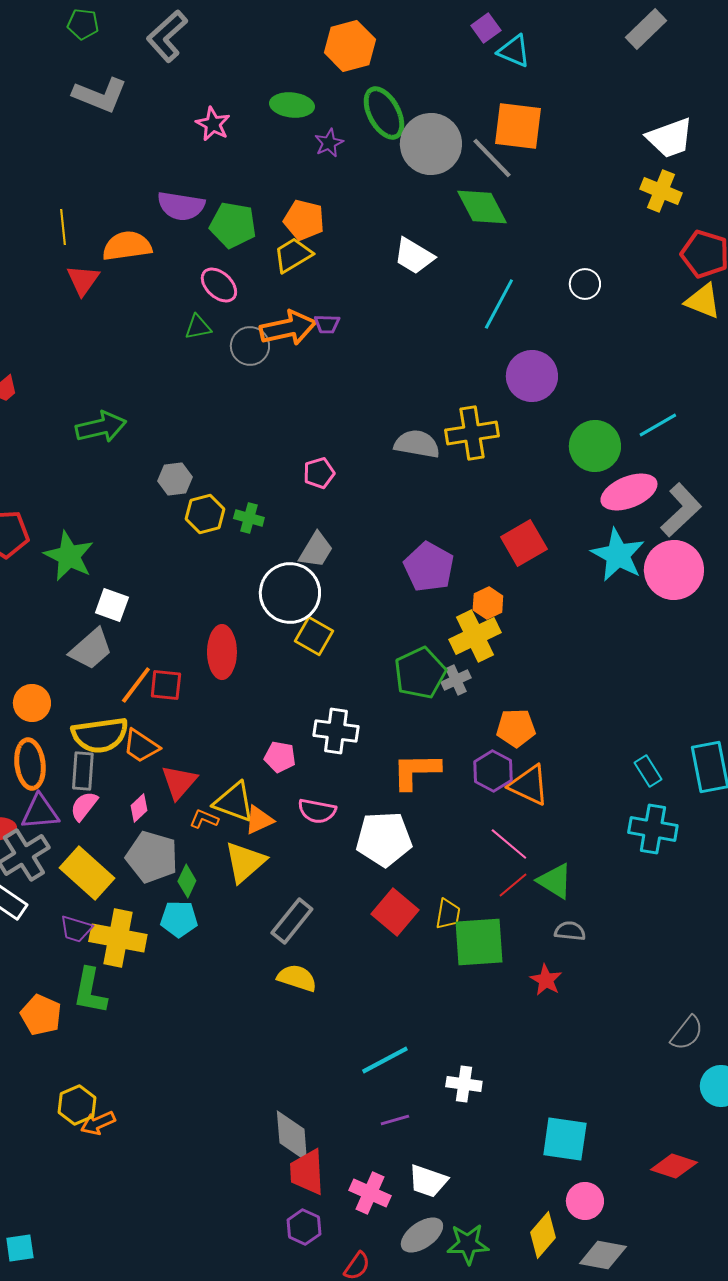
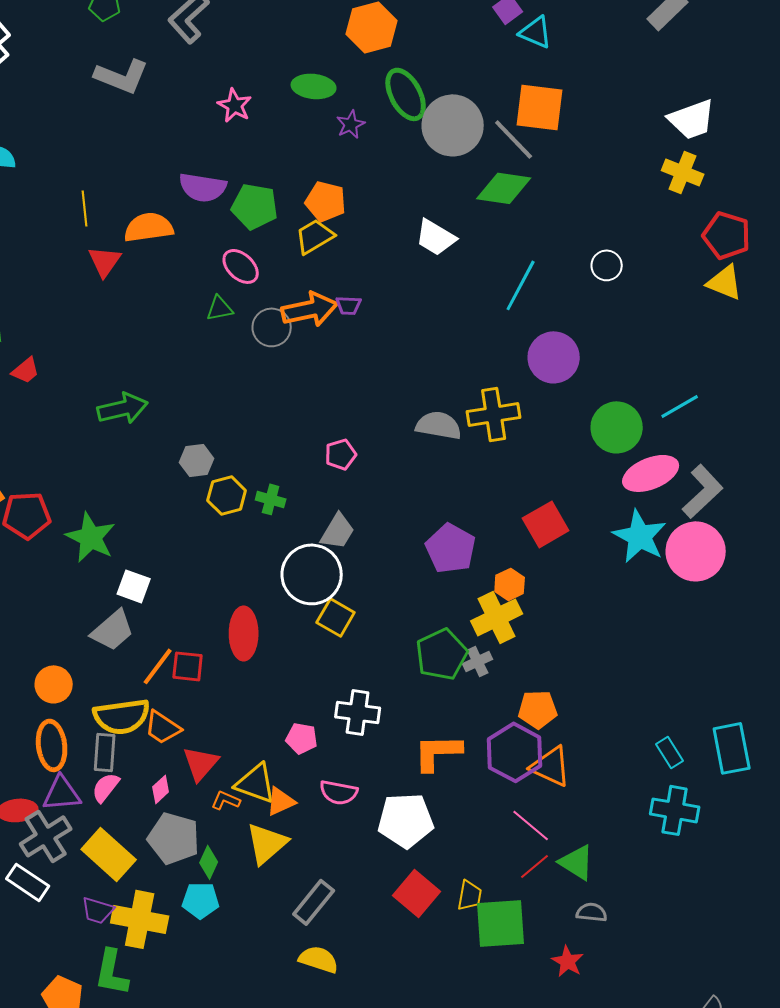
green diamond: (482, 207) -> (504, 188), turned -54
purple hexagon: (493, 771) -> (515, 752), size x1.4

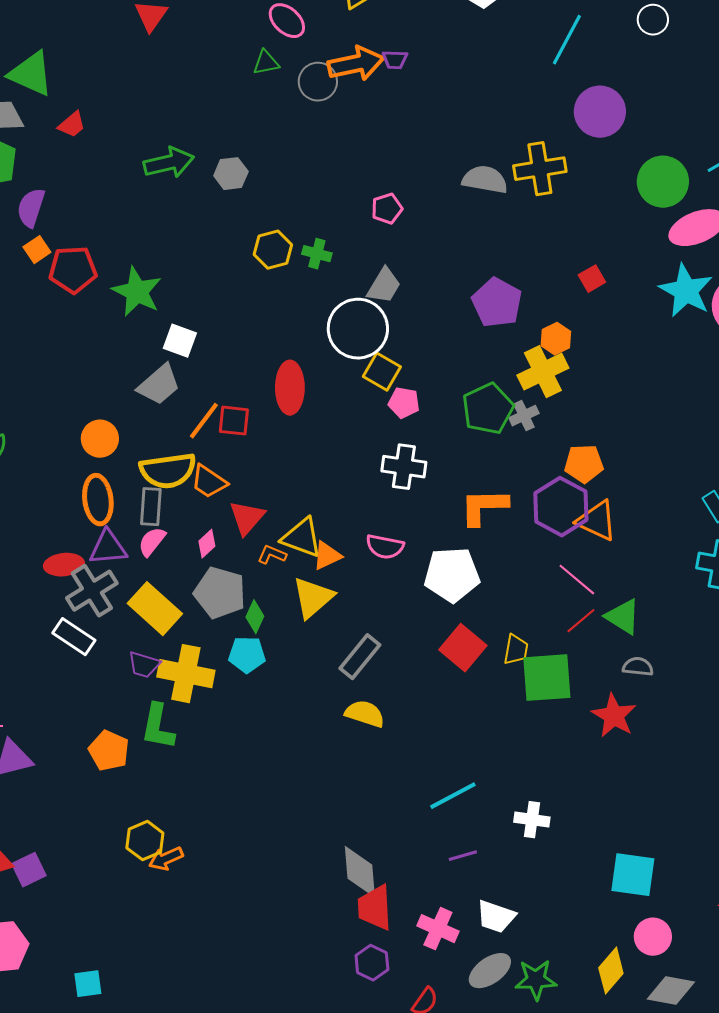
gray hexagon: (197, 460) -> (231, 174), moved
red square: (546, 524) -> (592, 279), size x0.6
pink pentagon: (302, 738) -> (404, 403), moved
red star: (568, 961) -> (614, 716), size x1.4

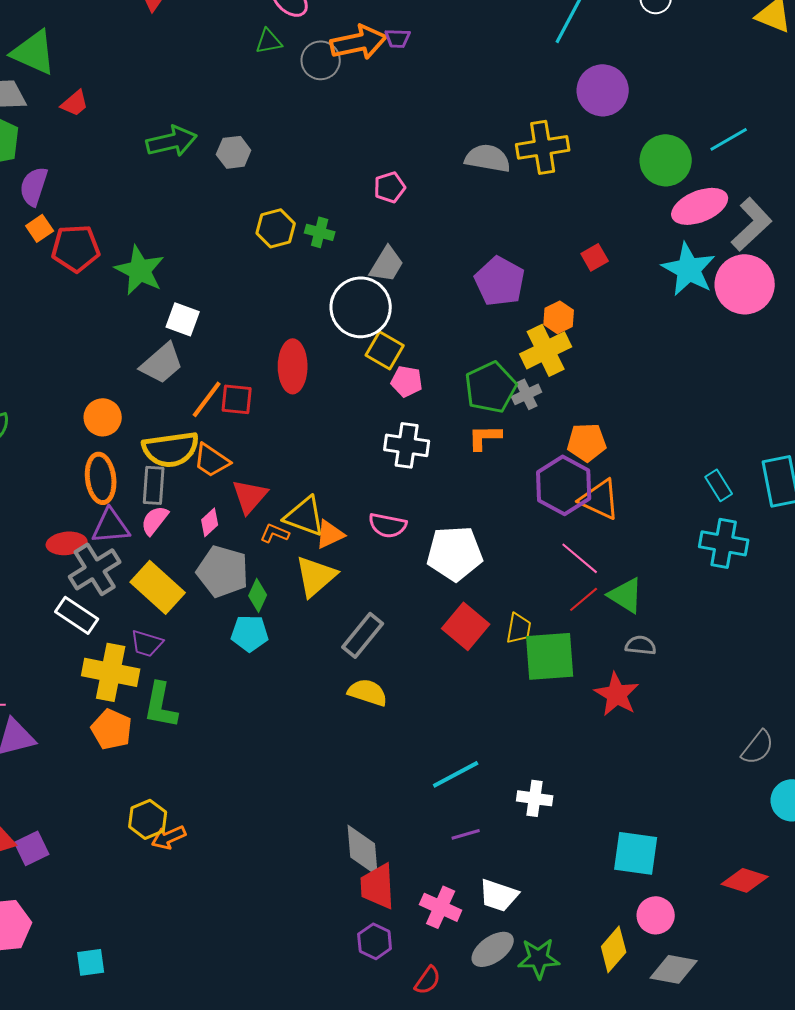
orange L-shape: (484, 507) -> (485, 437), moved, size x0.7
yellow cross: (186, 674) -> (111, 672), moved

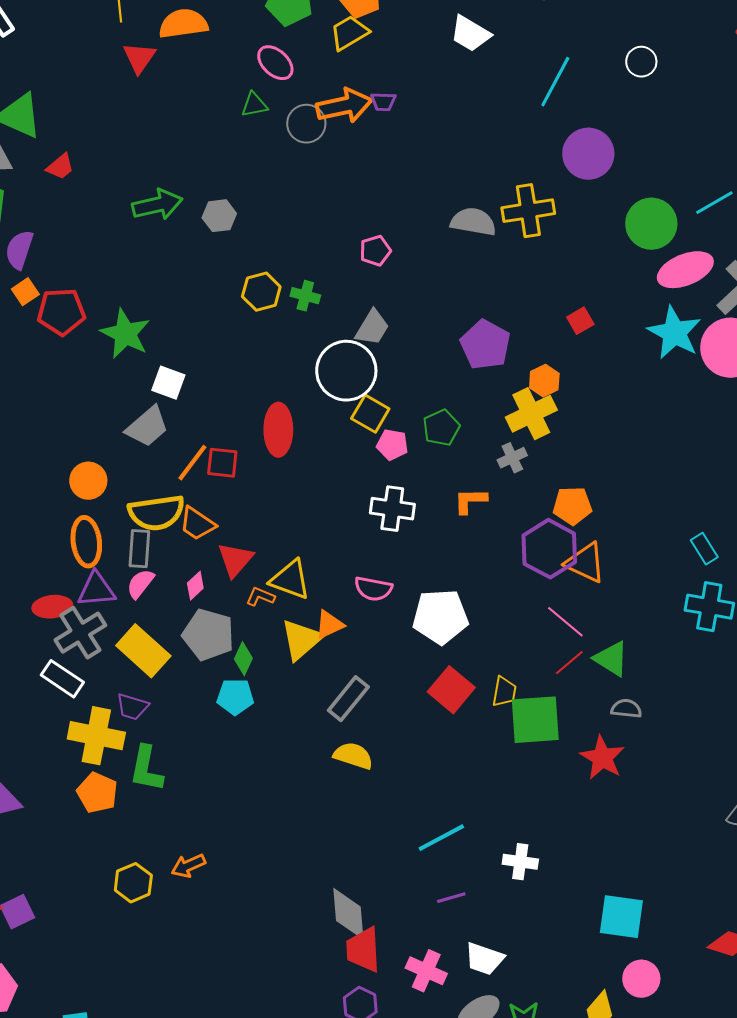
green pentagon: (491, 387) -> (441, 428), moved, size x0.7
orange triangle: (330, 534) -> (329, 625), moved
orange arrow: (169, 837) -> (188, 866), moved

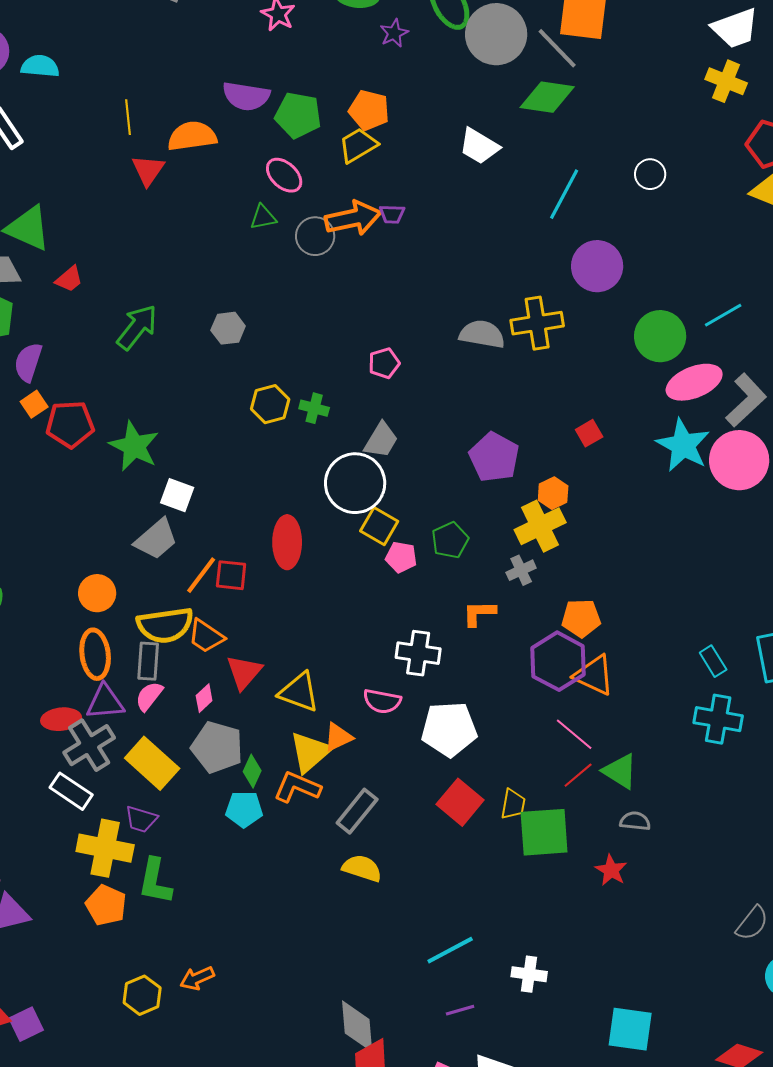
green arrow: (157, 205) -> (137, 327), moved, turned -39
white cross: (392, 509) -> (418, 653), moved
orange L-shape: (260, 597) -> (297, 787), moved, size x1.6
red star: (602, 758) -> (611, 870), size x0.7

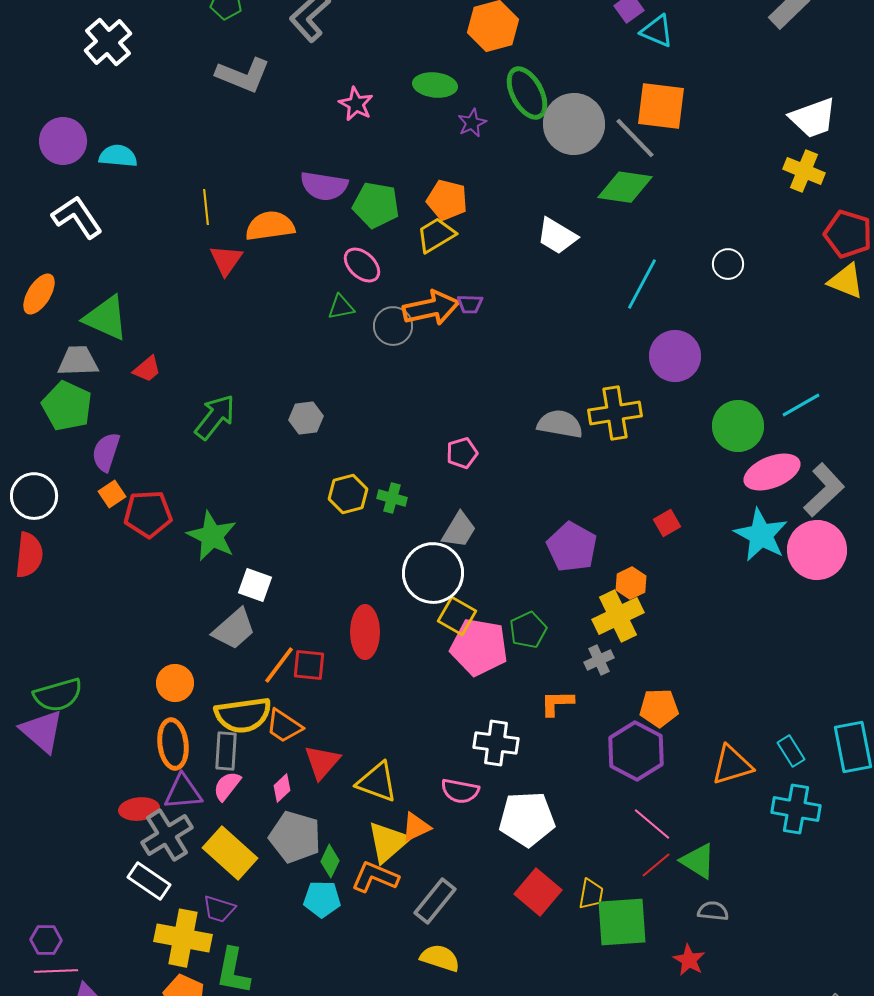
pink pentagon: (401, 557) -> (479, 647), size x1.8
orange triangle: (594, 675) -> (732, 765), moved, turned -42

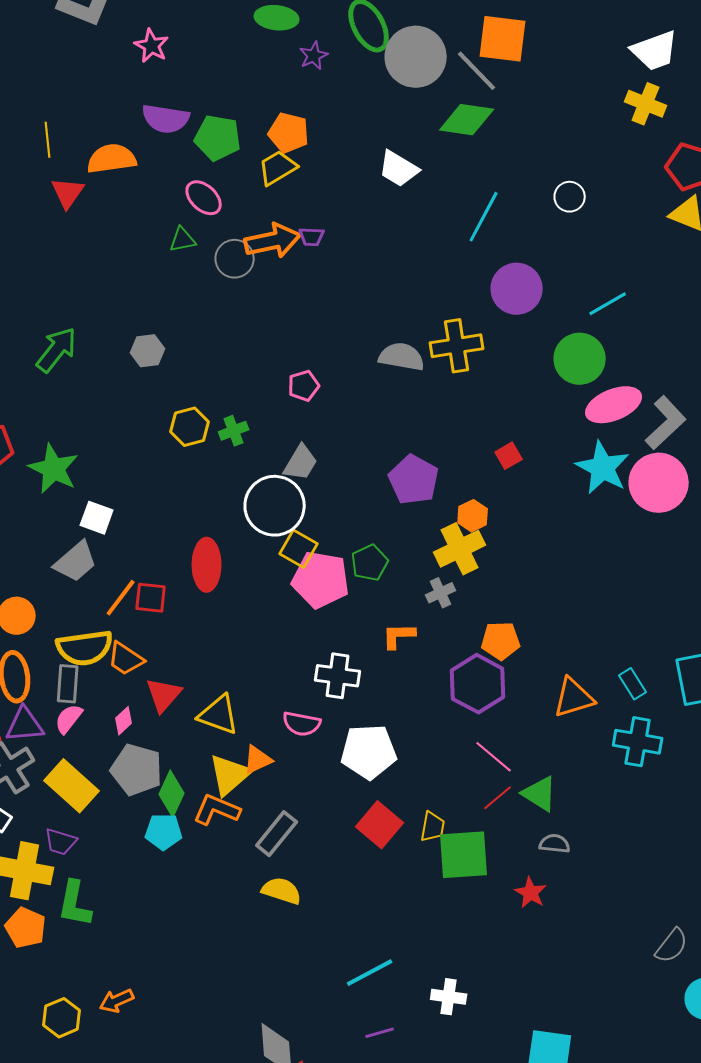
pink star: (356, 104) -> (152, 46), moved
cyan line: (801, 405) -> (608, 304), moved
green cross: (392, 498) -> (234, 431), turned -36
green diamond: (330, 861) -> (172, 794), size x1.4

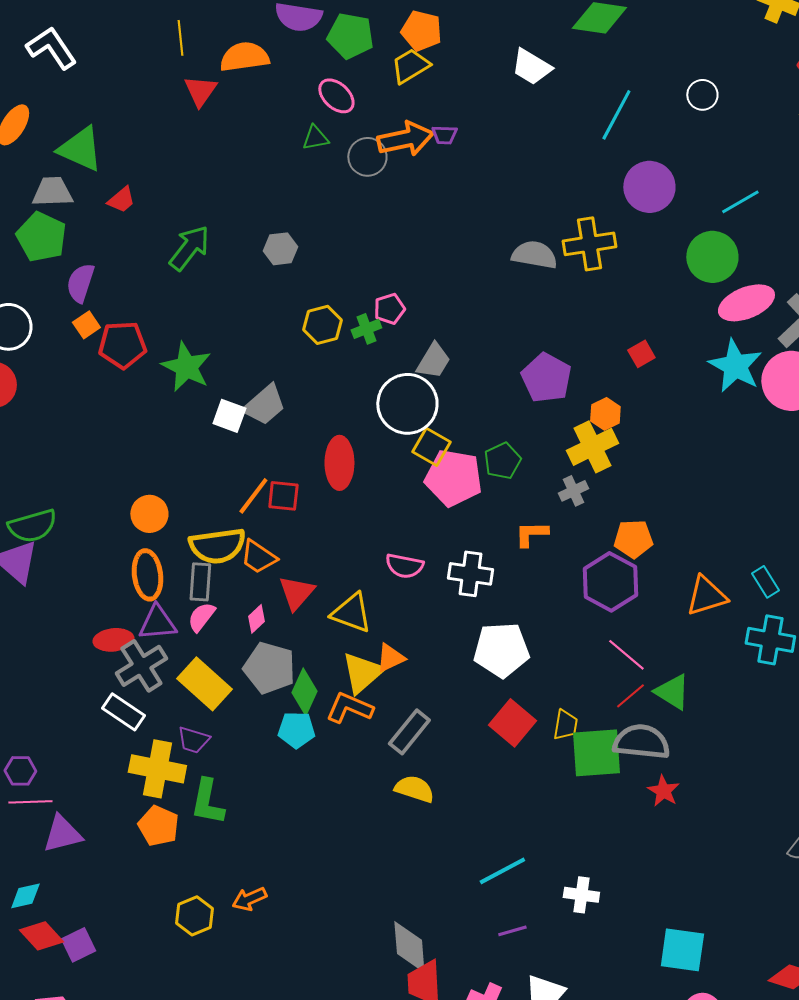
pink pentagon: (304, 386) -> (389, 309), moved
gray trapezoid: (76, 562) -> (264, 405), moved
pink semicircle: (302, 724) -> (404, 566), moved
gray semicircle: (555, 844) -> (641, 742), moved, size x1.8

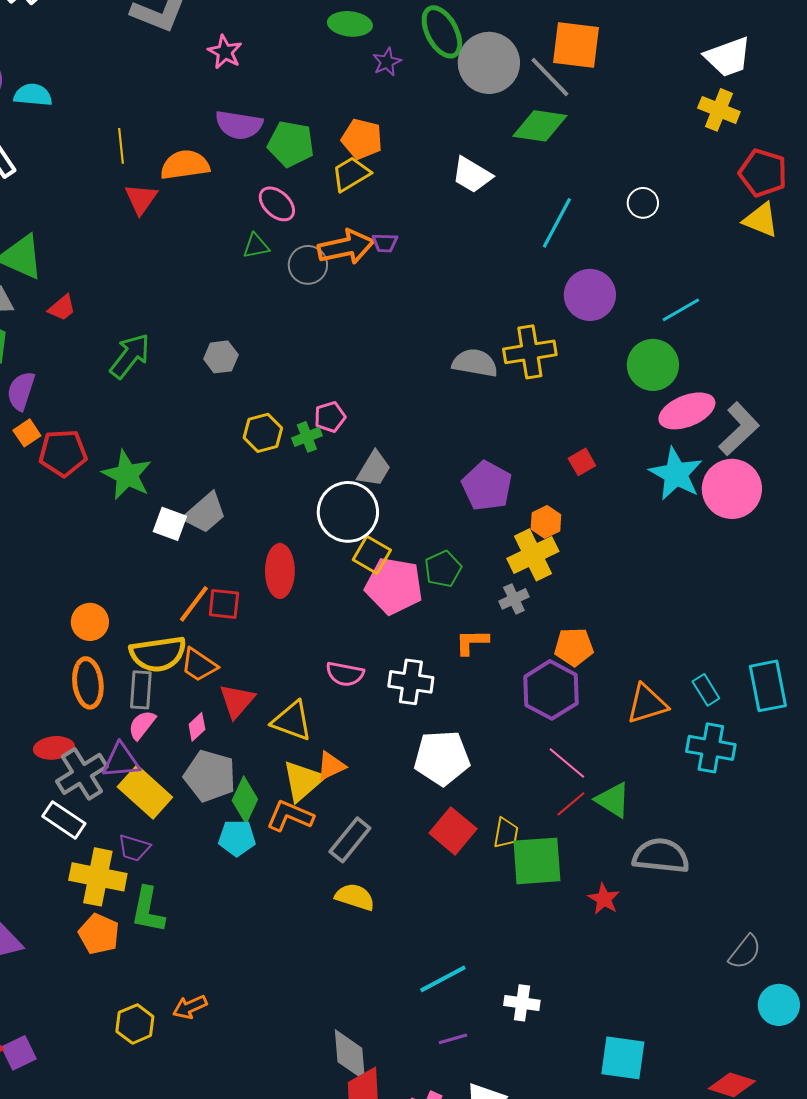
purple triangle: (157, 623) -> (121, 761), moved
gray semicircle: (641, 742) -> (661, 856), moved

